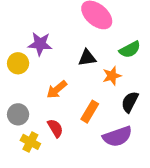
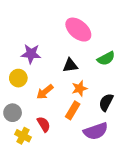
yellow circle: (18, 63) -> (18, 78), moved
orange star: (112, 76) -> (80, 88), moved

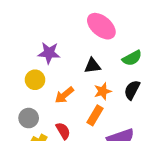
black semicircle: (106, 102) -> (132, 90), moved

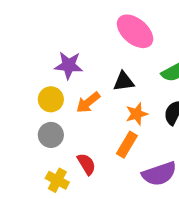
orange arrow: (64, 95) -> (88, 103), moved
gray circle: (29, 118) -> (51, 135), moved

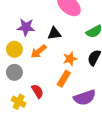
black triangle: (124, 82) -> (54, 34), moved

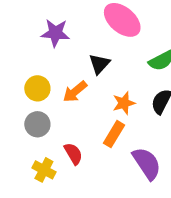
purple star: (26, 27) -> (55, 33), moved
black triangle: (54, 34) -> (99, 64), turned -40
purple semicircle: (85, 98) -> (147, 163), turned -105

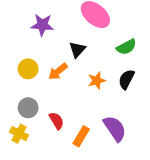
gray circle: (37, 124) -> (28, 108), moved
orange rectangle: (114, 134) -> (81, 136), moved
yellow cross: (44, 170) -> (19, 134), moved

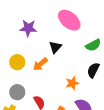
orange star: (97, 81) -> (72, 83), moved

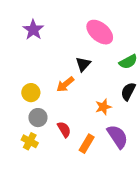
purple star: (28, 28) -> (33, 30), moved, turned 30
yellow circle: (17, 62) -> (31, 93), moved

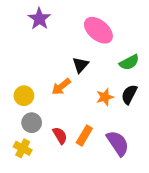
purple star: (33, 30) -> (39, 19), moved
orange star: (103, 107) -> (105, 97), moved
orange rectangle: (87, 144) -> (84, 136), moved

